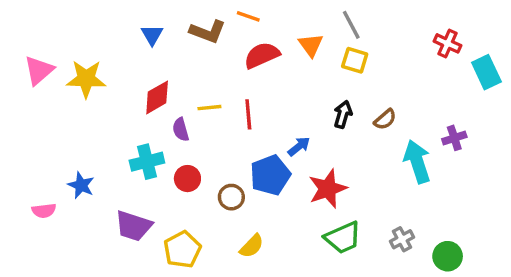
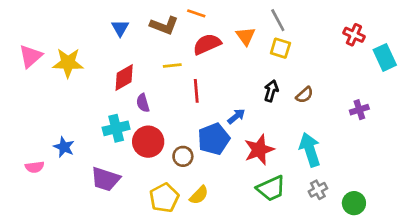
yellow line: (209, 108) -> (172, 65), moved
cyan arrow: (417, 162) -> (310, 150), moved
red circle: (187, 179) -> (148, 142), size x1.5
yellow pentagon: (182, 249) -> (164, 198), moved

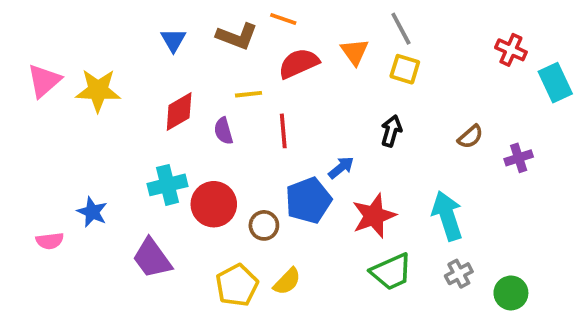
brown semicircle: (305, 95) -> (470, 137), moved
purple semicircle: (143, 103) -> (223, 131), moved
purple trapezoid: (105, 179) -> (152, 258), turned 36

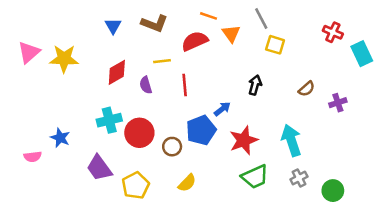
orange line: (283, 19) -> (208, 16), moved
yellow square: (405, 69) -> (275, 45), moved
yellow pentagon: (237, 285) -> (136, 186), moved

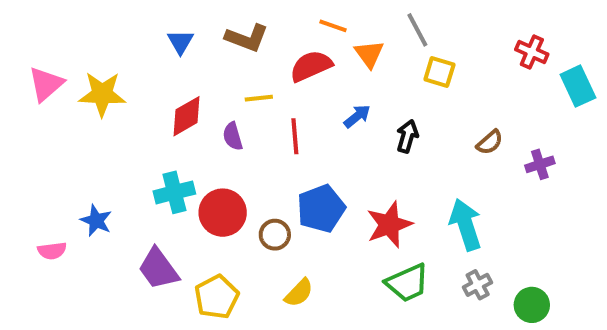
blue arrow: (222, 109) -> (357, 116), moved

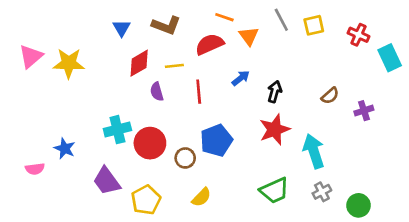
yellow square: (439, 72) -> (314, 25), moved, turned -30
red diamond: (186, 116) -> (139, 63), moved
red star: (389, 225) -> (275, 130), moved

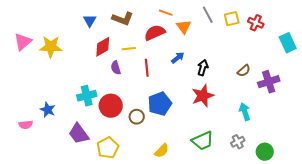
red cross: (358, 35) -> (256, 23), moved
purple cross: (364, 111) -> (269, 82), size x1.5
cyan arrow: (314, 151) -> (245, 112), moved, size x0.7
yellow semicircle: (201, 197) -> (162, 151), moved

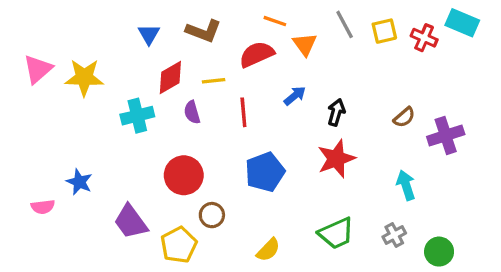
cyan rectangle: (288, 43) -> (462, 23), moved, turned -42
cyan cross: (87, 96) -> (137, 116), moved
brown circle: (137, 117) -> (212, 215), moved

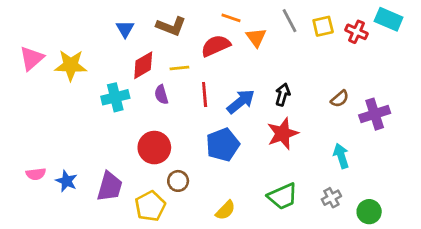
blue arrow: (295, 96) -> (241, 102), moved, size x1.5
blue star: (79, 182) -> (66, 181), moved
purple trapezoid: (131, 222) -> (110, 187), turned -128

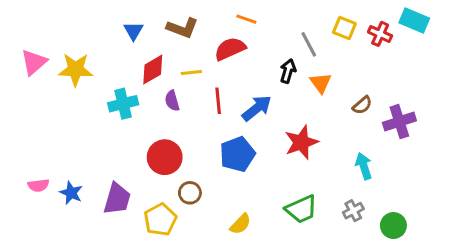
gray line: (290, 21) -> (309, 44), moved
yellow square: (323, 26) -> (344, 28), turned 35
orange triangle: (256, 37) -> (321, 83), moved
black arrow: (283, 95) -> (288, 71), moved

